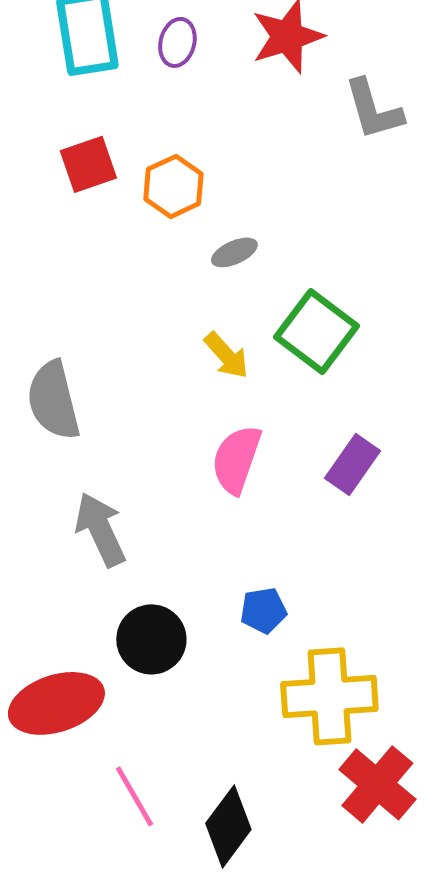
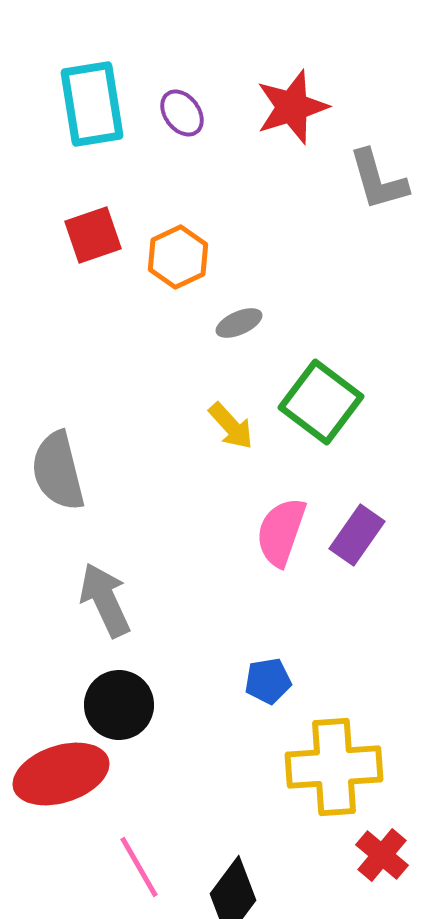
purple ellipse: (177, 42) -> (182, 113), turned -51
pink semicircle: (236, 459) -> (281, 532), moved
black circle: (151, 639) -> (119, 705), moved
red cross: (377, 784) -> (382, 855), size x0.7

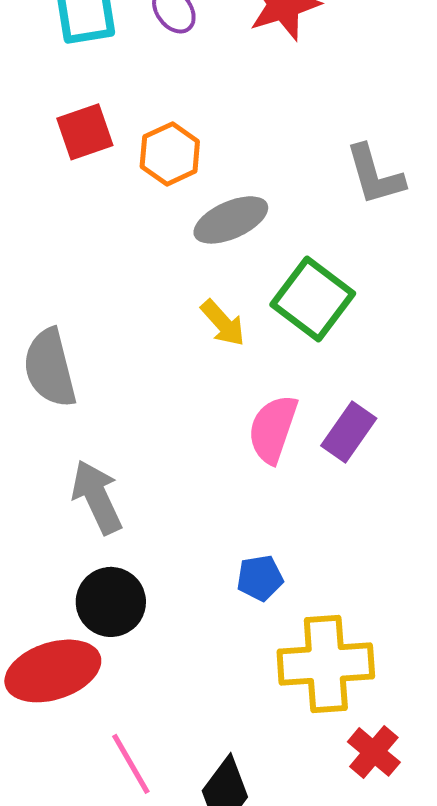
gray L-shape: (378, 180) -> (375, 175), moved
gray ellipse: (239, 323) -> (231, 220), size x1.6

